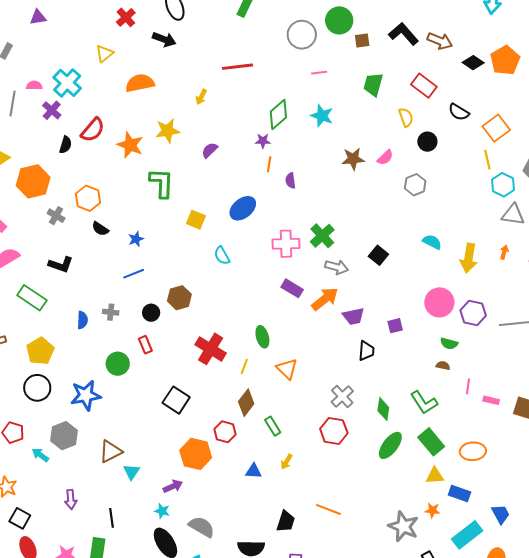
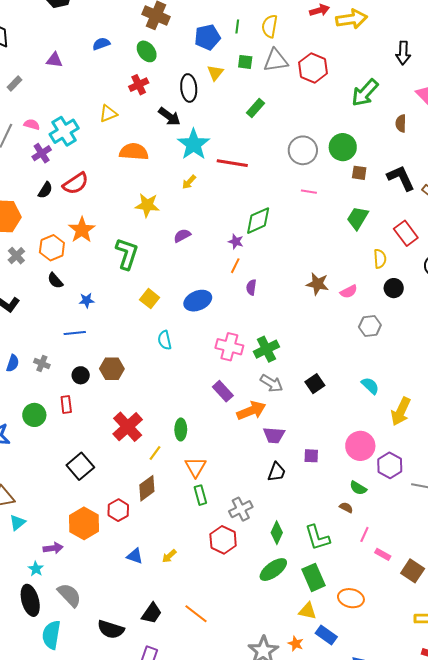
cyan star: (322, 116) -> (194, 144), moved, size x1.4
orange star: (130, 145) -> (82, 230), moved
green rectangle: (273, 426) -> (200, 495), moved

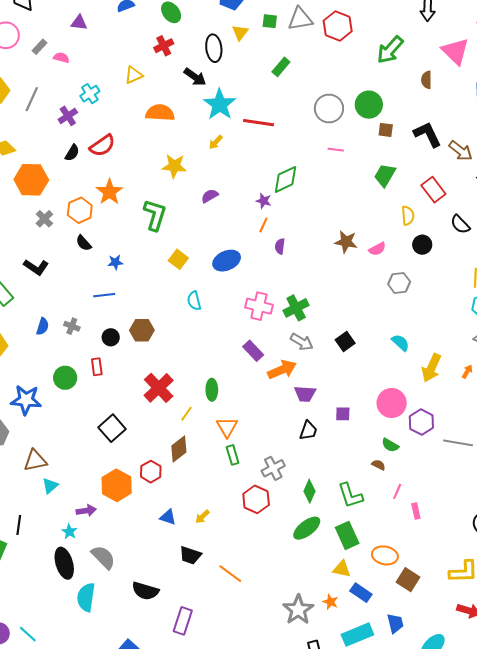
pink semicircle: (32, 124) -> (61, 58), moved
cyan cross: (64, 131) -> (90, 94), size x0.7
pink rectangle: (383, 554) -> (416, 511), turned 49
brown square: (413, 571) -> (408, 580), moved
black trapezoid: (152, 613) -> (190, 555), moved, turned 75

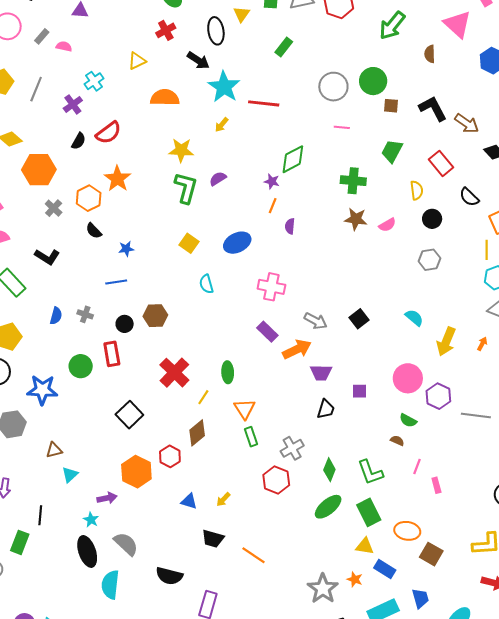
green L-shape: (155, 215) -> (186, 188), moved
gray hexagon: (399, 283) -> (429, 260), moved
green cross: (296, 308) -> (353, 181), moved, turned 35
red rectangle: (97, 367) -> (112, 354), size x1.4
brown triangle: (35, 461) -> (54, 450), size x0.7

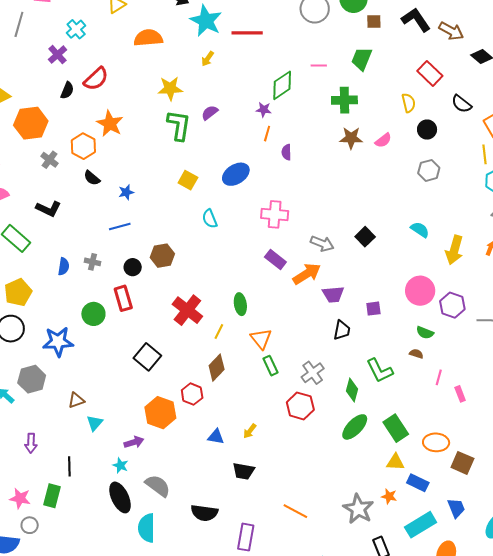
gray line: (36, 89) -> (19, 24), moved
pink line: (342, 127) -> (319, 66), moved
green trapezoid: (392, 151) -> (362, 59), moved
green L-shape: (370, 472) -> (380, 370), moved
orange line: (253, 555) -> (295, 511), moved

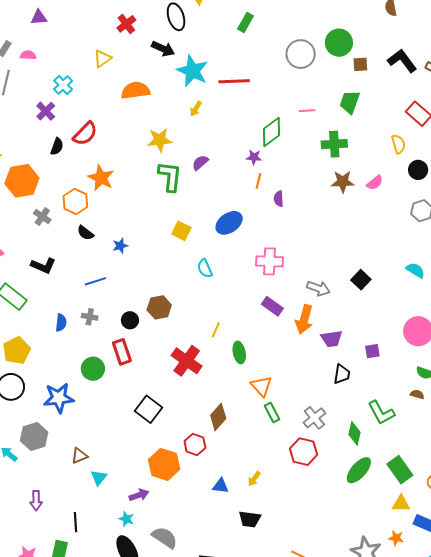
blue line: (120, 226) -> (95, 281), moved
orange arrow: (307, 274) -> (304, 319), turned 140
yellow line: (219, 332) -> (216, 330), moved

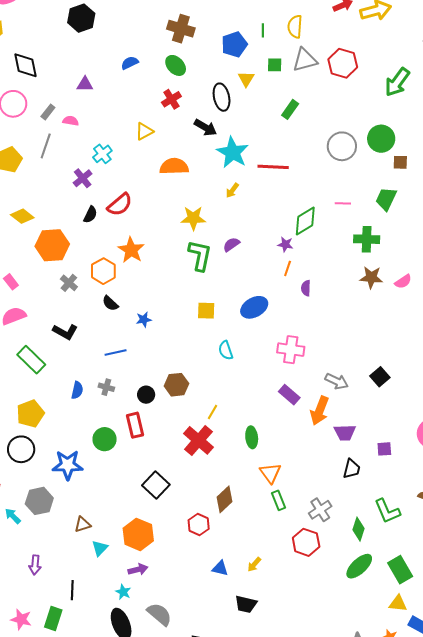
yellow square: (181, 231) -> (206, 311), turned -30
yellow line: (216, 330) -> (213, 412), moved
orange hexagon: (164, 464) -> (138, 534), moved

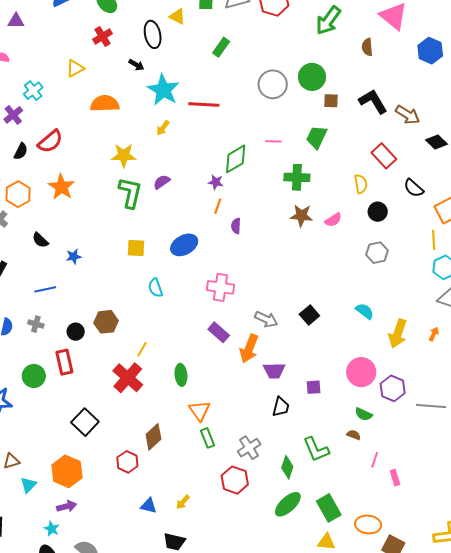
yellow triangle: (246, 79) -> (177, 16), turned -36
black arrow: (205, 128) -> (136, 65), size x0.7
orange hexagon: (103, 271) -> (18, 194), moved

